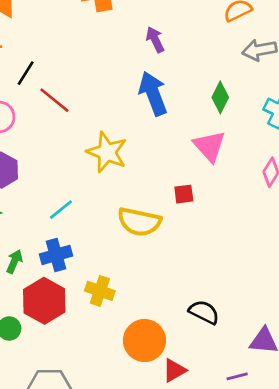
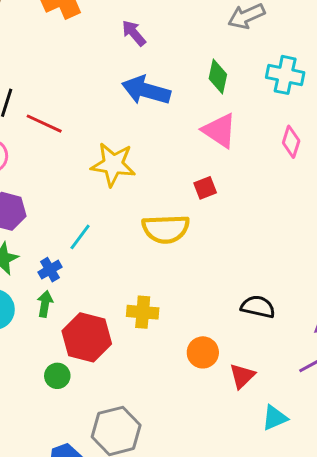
blue arrow: (153, 94) -> (146, 90), turned -39
blue cross: (56, 255) -> (50, 270), moved, size x0.7
orange circle: (144, 340) -> (203, 352), size x0.7

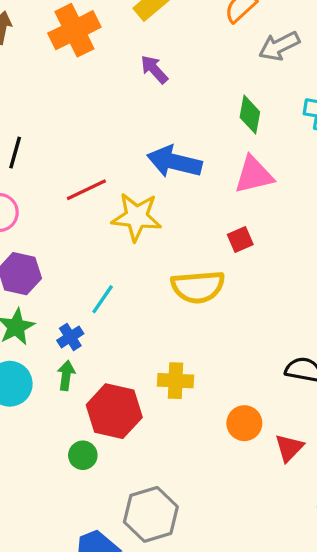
blue arrow: (146, 90) -> (174, 162), moved
red line: (44, 124) -> (86, 190), moved, turned -48
pink triangle: (219, 131) -> (254, 175), turned -45

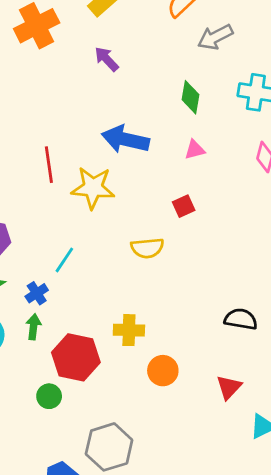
pink triangle: (254, 175) -> (195, 150), size x0.6
red line: (86, 190) -> (49, 165), turned -72
yellow semicircle: (198, 287) -> (147, 248), size x0.7
orange circle: (244, 423) -> (163, 371), moved

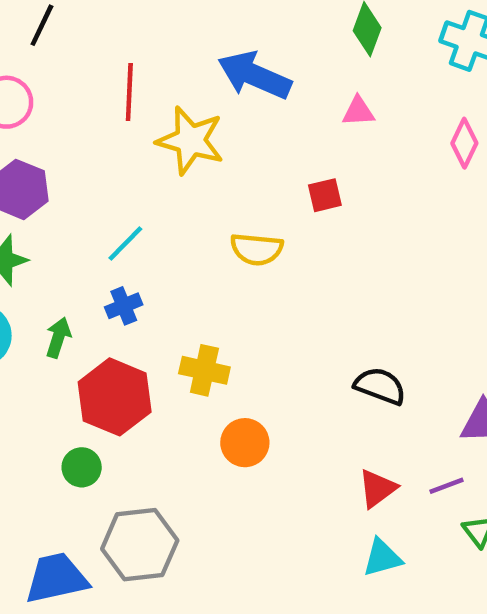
blue cross: (37, 293) -> (124, 306), moved
red triangle: (229, 387) -> (377, 488), moved
green circle: (49, 396) -> (82, 467), moved

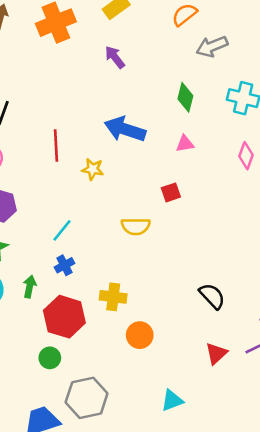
yellow star: (190, 140) -> (93, 169), size x0.6
black semicircle: (380, 386) -> (212, 296), turned 32
cyan triangle: (382, 558) -> (172, 401), moved

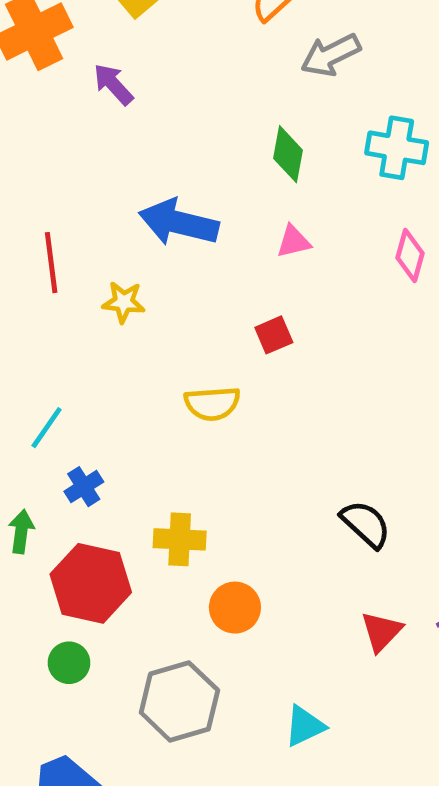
purple arrow: (115, 57) -> (113, 84), moved
cyan line: (62, 230) -> (47, 428), moved
gray hexagon: (87, 398) -> (179, 701), moved

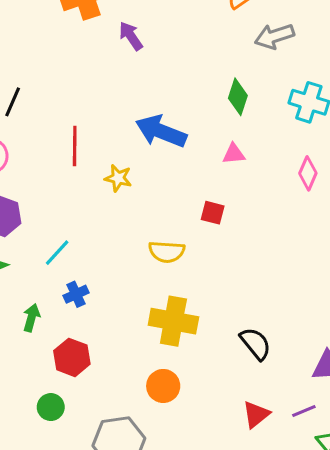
red square: (274, 335) -> (213, 213), turned 30
yellow cross: (180, 539) -> (173, 321), moved, size x1.4
red hexagon: (91, 583) -> (72, 357), size x0.7

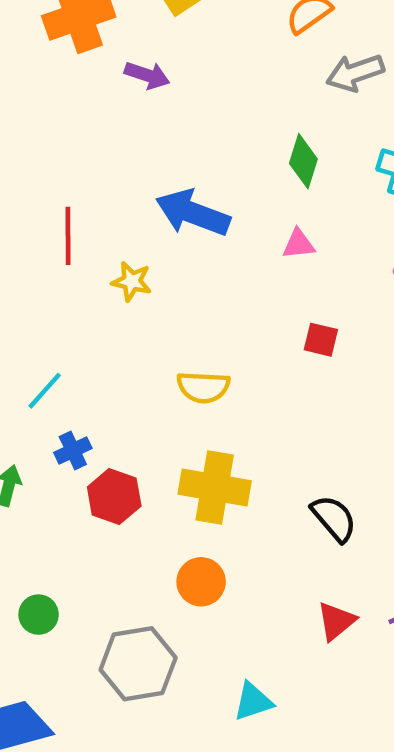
purple arrow: (131, 36) -> (147, 75), turned 144
red square: (213, 213) -> (321, 340), moved
red hexagon: (72, 357) -> (114, 497), moved

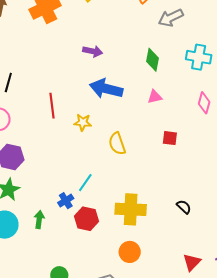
purple arrow: (147, 75) -> (93, 51), moved
yellow semicircle: (203, 387) -> (117, 144), moved, turned 75
cyan line: (45, 391) -> (85, 183), moved
black semicircle: (334, 518) -> (184, 207), moved, size x0.7

